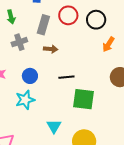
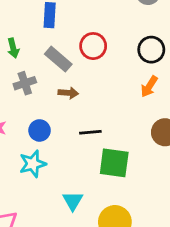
black circle: (96, 20) -> (151, 50), moved
gray rectangle: (43, 25) -> (58, 59), turned -66

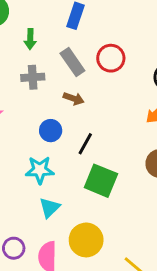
blue circle: (40, 130) -> (51, 131), moved
black line: (90, 132) -> (85, 144), turned -70
cyan star: (33, 164) -> (40, 170), moved

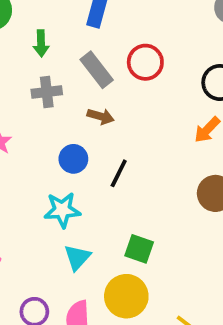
green square: (101, 181) -> (139, 249), moved, size x0.7

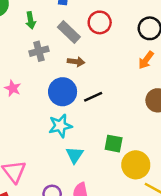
blue circle: (73, 159) -> (63, 92), size x1.5
black line: (119, 173) -> (93, 97), turned 48
yellow circle: (126, 296) -> (136, 165), moved

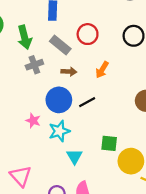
green arrow: (31, 20) -> (25, 37), size x1.5
orange arrow: (146, 60) -> (102, 70), moved
pink star: (13, 88) -> (33, 121), moved

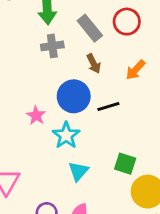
brown arrow: (69, 72) -> (94, 64), turned 48
cyan star: (59, 131) -> (66, 135), turned -30

